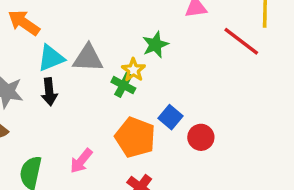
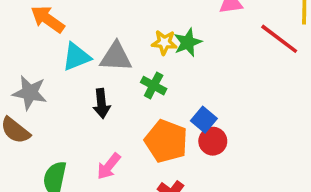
yellow star: (133, 70) -> (164, 42), moved, turned -30
black arrow: (49, 92) -> (102, 103), moved
red circle: (201, 137) -> (213, 141), moved

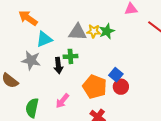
gray triangle: (116, 57) -> (78, 32), moved
green cross: (154, 86) -> (70, 56), moved, turned -32
gray star: (30, 93) -> (31, 60), moved

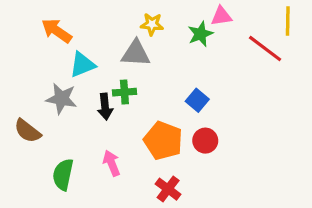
yellow star: (94, 31) -> (152, 24), moved
green star: (107, 31) -> (200, 34), moved
blue square: (116, 75) -> (197, 100), moved
pink arrow: (62, 101) -> (112, 163), turned 119

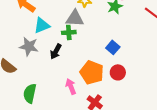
green cross: (124, 92) -> (69, 32), moved
black arrow: (105, 107) -> (56, 51), turned 35
pink arrow: (112, 163) -> (71, 86), moved

